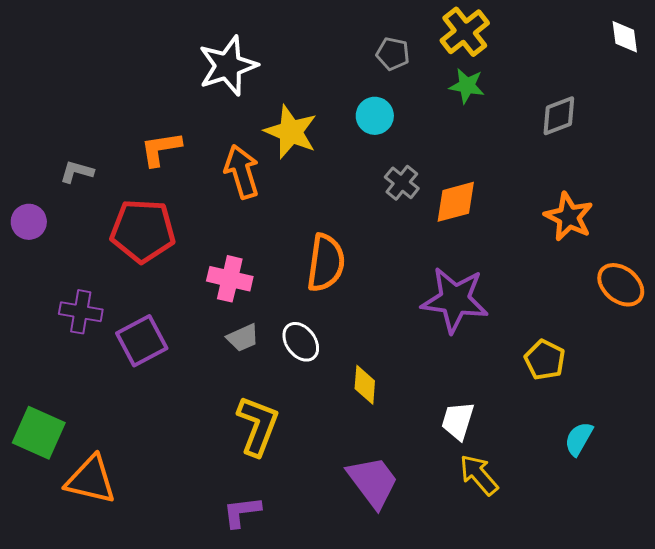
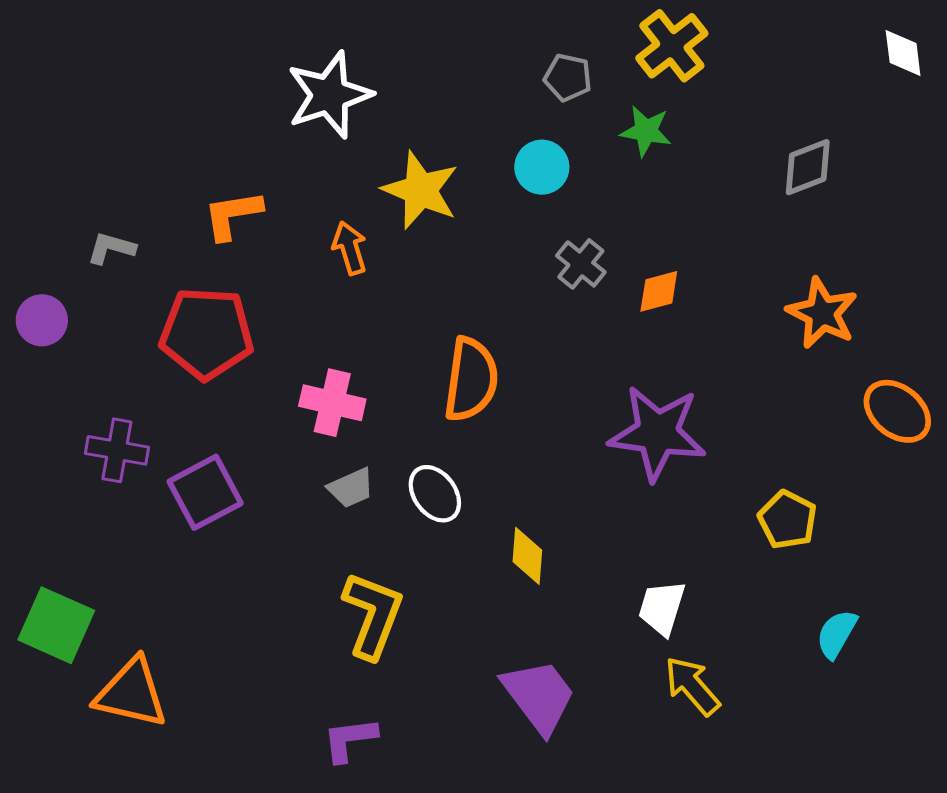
green star: (467, 86) -> (646, 131), moved
orange arrow: (242, 172) -> (350, 248), size x0.7
orange diamond: (456, 202) -> (659, 291), size x0.7

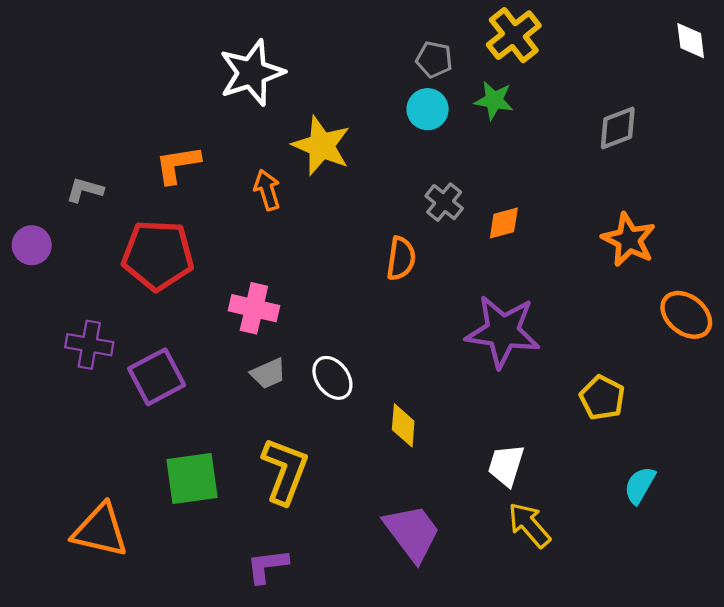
cyan circle: (542, 167) -> (428, 109), moved
orange semicircle: (471, 380) -> (401, 258), moved, size x0.7
green square: (56, 625) -> (192, 478), moved, turned -32

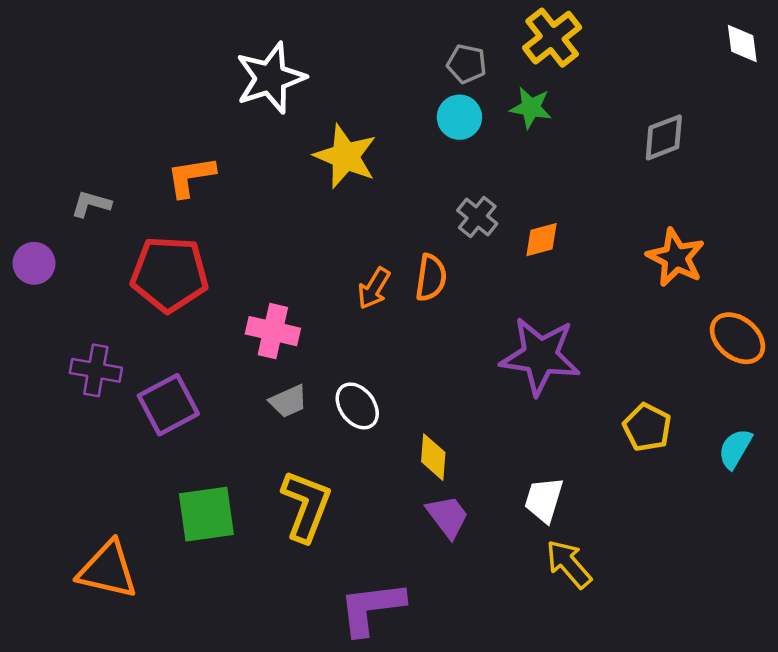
orange arrow: (267, 190) -> (374, 288), moved, turned -132
cyan semicircle: (640, 485) -> (735, 449), moved
purple trapezoid: (412, 533) -> (448, 516), moved, size x0.7
purple L-shape: (267, 566) -> (371, 608), moved, size x1.5

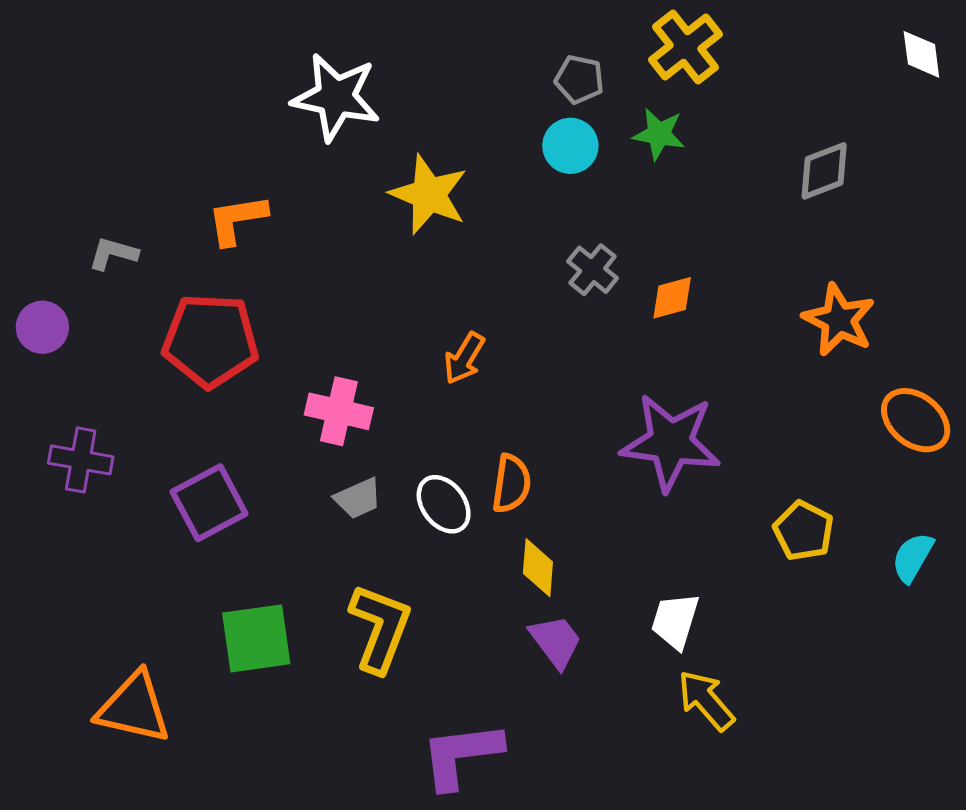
white star: (270, 78) -> (336, 97), turned 30
orange semicircle: (431, 278) -> (511, 484), moved
purple cross: (96, 370) -> (81, 460), moved

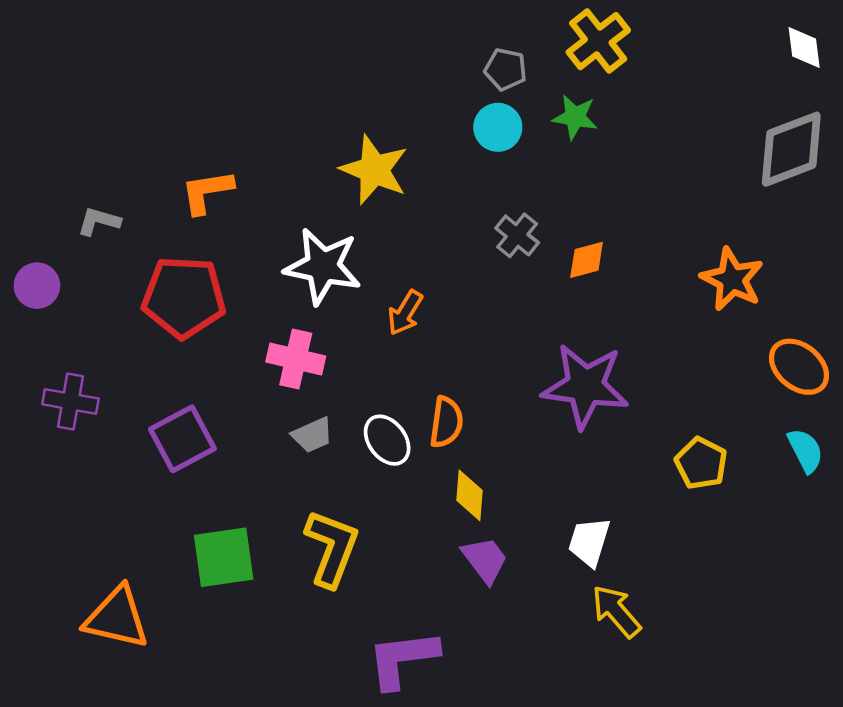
white star: (336, 97) -> (323, 266), moved
gray diamond: (824, 171) -> (791, 149), moved, size x1.5
cyan semicircle: (913, 557) -> (805, 450), moved, turned 123

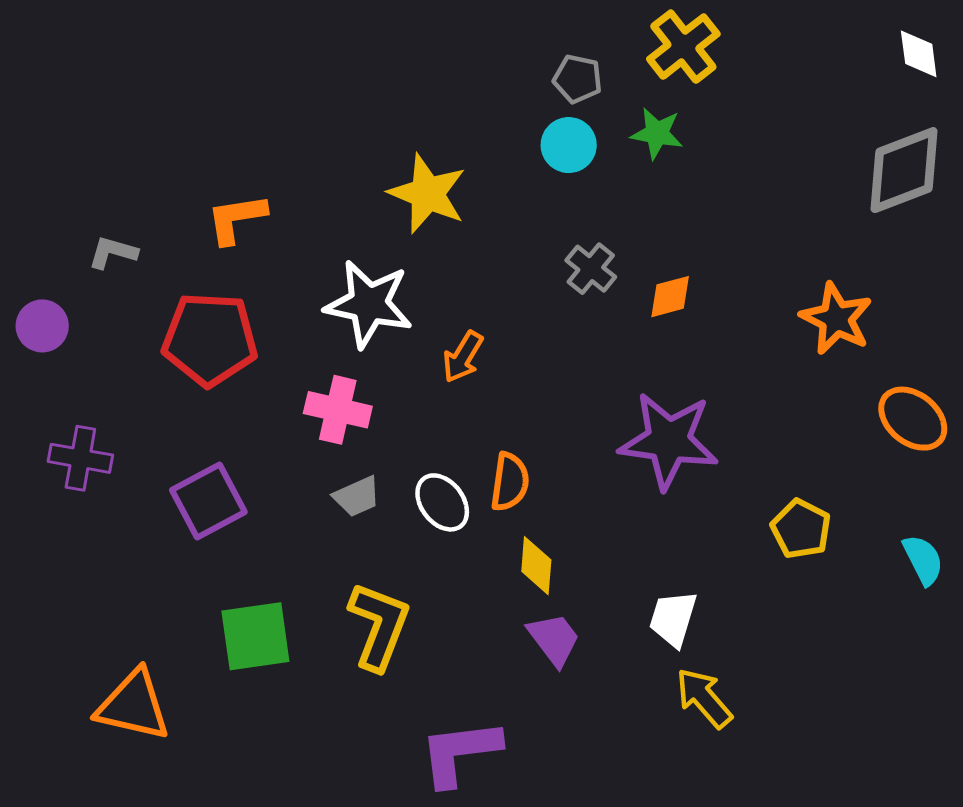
cyan semicircle: (805, 450) -> (923, 560), moved

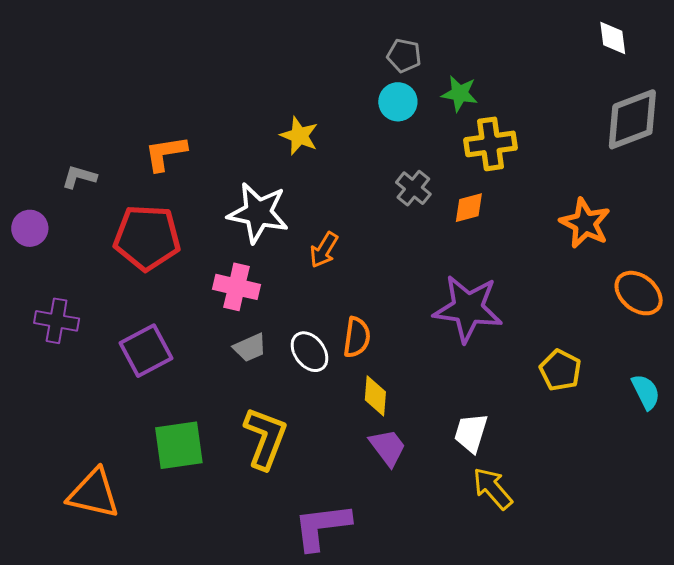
yellow cross: (683, 47) -> (490, 144), moved, turned 30
white diamond: (919, 54) -> (613, 38), moved
yellow star: (427, 194) -> (299, 136), size x0.7

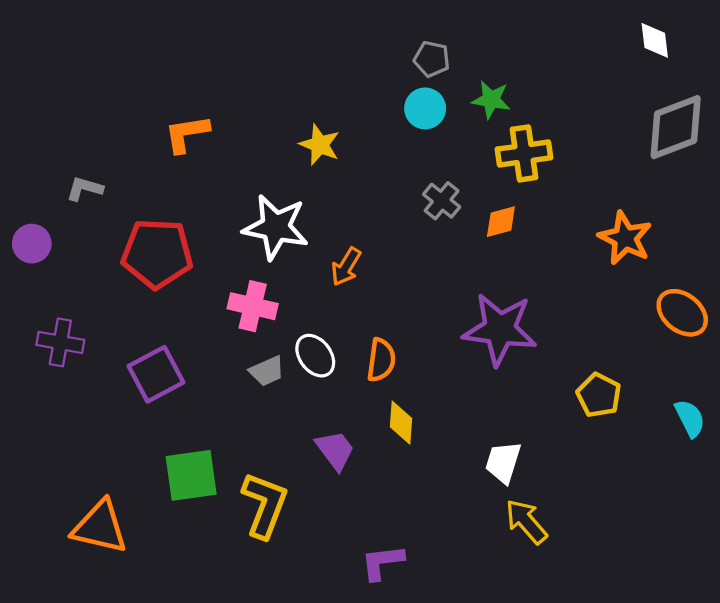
orange L-shape: (166, 153) -> (187, 134), moved
white ellipse: (310, 352) -> (315, 356), moved
yellow L-shape: (265, 438) -> (265, 505), moved
purple trapezoid: (388, 447) -> (335, 450), moved
purple L-shape: (322, 526) -> (382, 562), moved, size x0.7

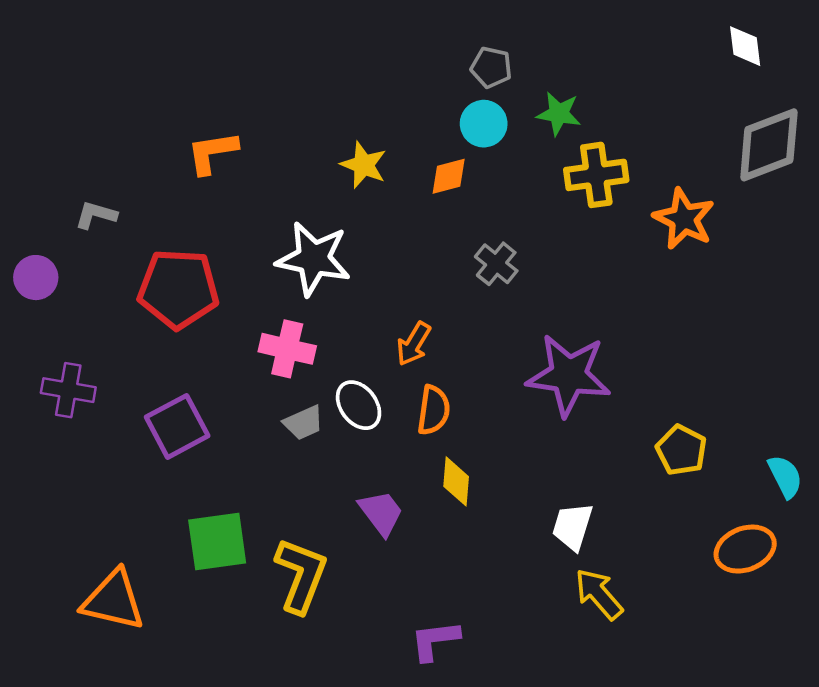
gray cross: (442, 201) -> (496, 264), moved
orange diamond: (501, 222) -> (449, 176), moved
orange star: (625, 238) -> (684, 219), moved
orange arrow: (346, 267) -> (414, 344), moved
orange ellipse: (682, 313) -> (745, 549), moved, turned -60

